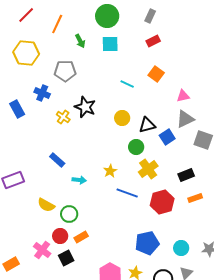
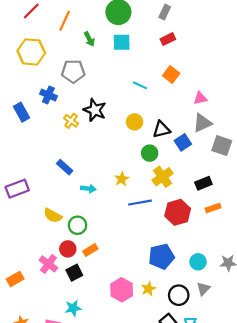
blue line: (127, 193) -> (140, 203), turned -30

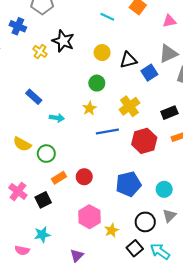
pink triangle: (200, 98) -> (169, 21), moved
green circle: (150, 153) -> (97, 83), moved
red circle: (68, 249) -> (84, 177), moved
yellow star: (149, 289) -> (112, 230), moved

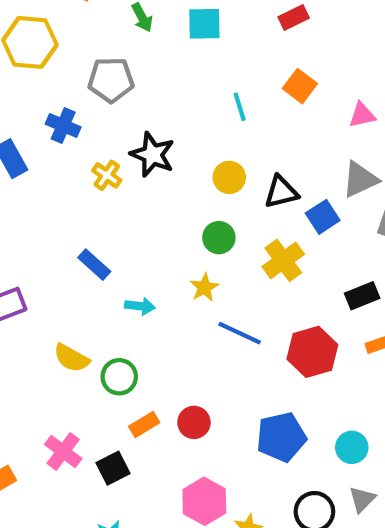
cyan line: (107, 17) -> (240, 107), turned 48
yellow cross: (129, 106) -> (283, 260), moved
blue line: (107, 131) -> (240, 333), turned 35

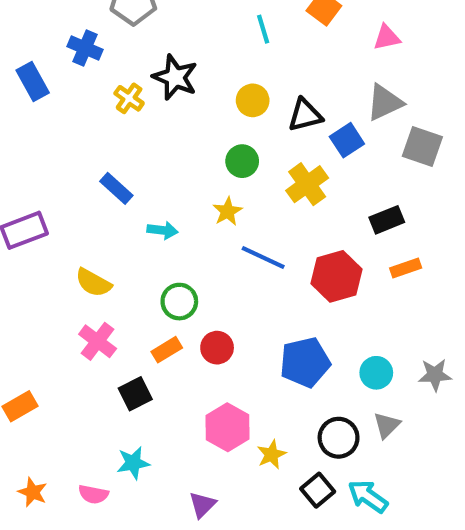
green circle: (119, 377) -> (179, 302), moved
pink cross: (63, 451) -> (98, 341), moved

